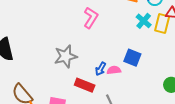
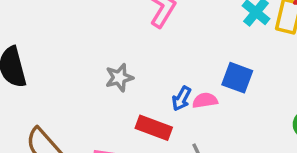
gray star: (66, 56) -> (119, 78), size x0.7

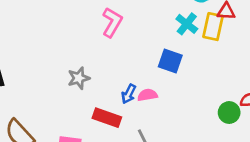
blue square: (237, 78) -> (170, 61), moved

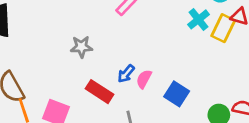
blue square: (170, 61) -> (177, 94), moved
pink semicircle: (147, 95) -> (144, 79), turned -66

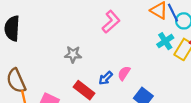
pink semicircle: (144, 79) -> (124, 73), moved

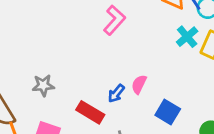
gray star: (73, 54) -> (43, 85), moved

